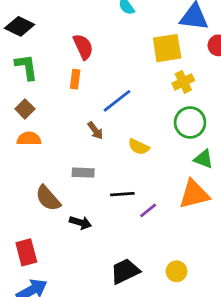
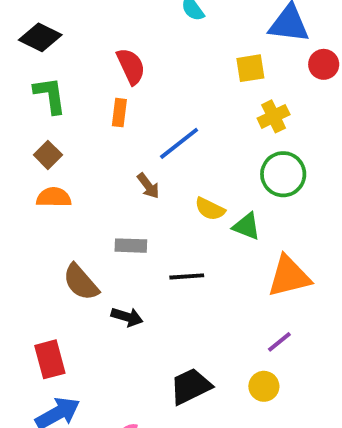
yellow square: (167, 48) -> (250, 68), size x0.7
green triangle: (204, 159) -> (247, 226), moved
purple line: (148, 210) -> (279, 342), moved

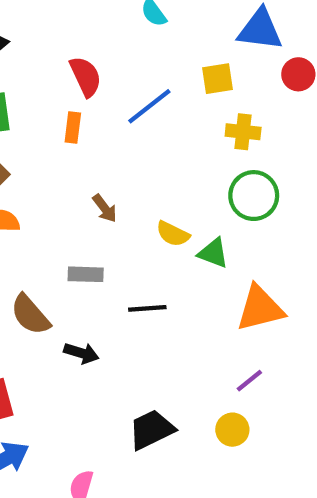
yellow cross: (274, 116) -> (243, 132), turned 32
blue line: (179, 143) -> (149, 106), moved

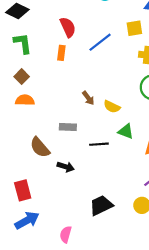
brown arrow: (105, 208) -> (88, 98), moved
green triangle: (213, 253) -> (126, 131), moved

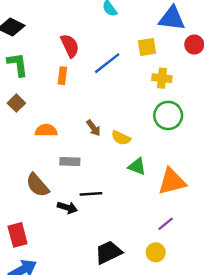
orange semicircle: (25, 100) -> (46, 130), moved
black line: (99, 144) -> (91, 194), moved

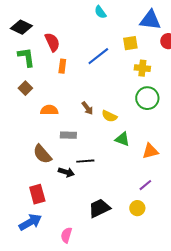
red semicircle: (70, 46) -> (52, 42), moved
orange triangle: (172, 181) -> (150, 151), size x0.7
red rectangle: (18, 235) -> (37, 194), moved

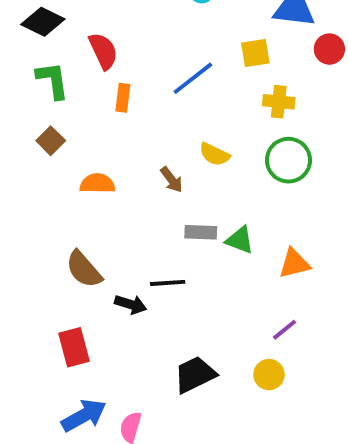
yellow semicircle: (109, 116) -> (214, 154), moved
gray rectangle: (68, 135) -> (201, 232), moved
blue arrow: (30, 222) -> (84, 415), moved

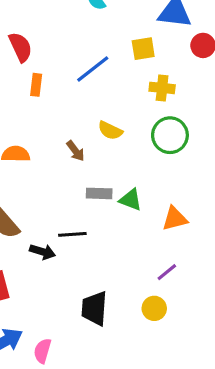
black trapezoid: (195, 375) -> (94, 308), turned -60

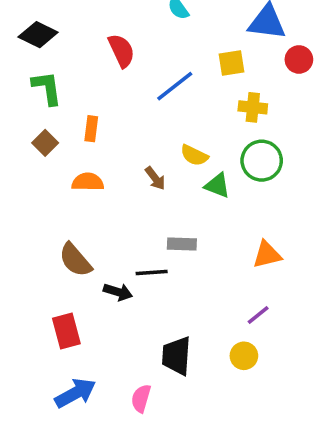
red semicircle: (20, 47) -> (121, 51), moved
orange rectangle: (36, 85) -> (91, 129), moved
gray rectangle: (99, 193) -> (182, 244), moved
green triangle: (131, 200) -> (217, 185), moved
pink semicircle: (42, 351) -> (141, 398), moved

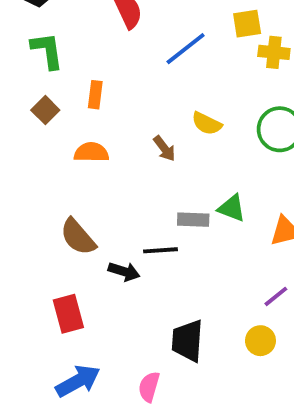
yellow cross: (253, 107) -> (274, 52), moved
green triangle: (217, 185) -> (232, 208), moved

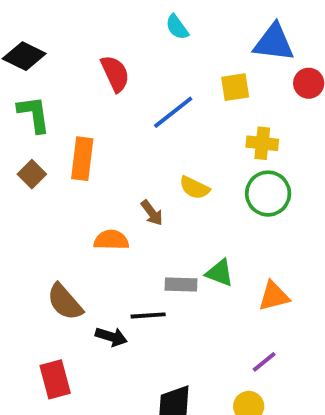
yellow cross: (274, 52) -> (262, 143), moved
orange rectangle: (95, 95) -> (82, 159), size x1.5
orange semicircle: (91, 152) -> (111, 240), moved

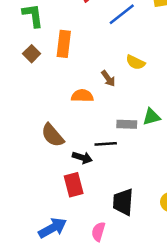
green triangle: (220, 273) -> (151, 117), turned -36
red rectangle: (55, 379) -> (74, 185), moved

